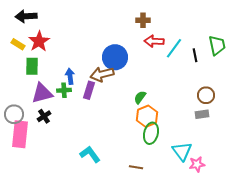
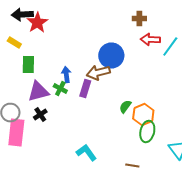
red star: (39, 41) -> (37, 22), moved
green cross: (64, 90) -> (60, 88), turned 32
green semicircle: (140, 97) -> (125, 106), moved

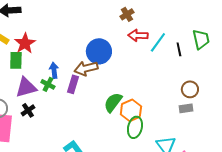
brown cross: (139, 18) -> (127, 14), turned -32
red star: (37, 22) -> (25, 43), moved
green semicircle: (125, 106) -> (113, 102), size x1.5

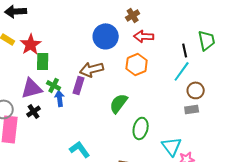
cyan line: (158, 42) -> (182, 71), moved
blue circle: (99, 51) -> (106, 36), moved
green rectangle: (16, 60) -> (43, 61), moved
blue arrow: (54, 70) -> (60, 98), moved
orange hexagon: (131, 110) -> (137, 64), moved

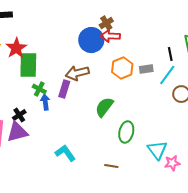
brown cross: (133, 15) -> (106, 23), moved
red arrow: (144, 36) -> (110, 36), moved
green rectangle: (43, 61) -> (28, 65), size x1.4
purple triangle: (32, 88) -> (17, 132), moved
gray rectangle: (192, 109) -> (146, 69), moved

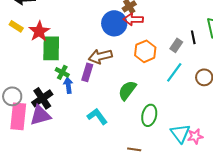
gray rectangle: (146, 69) -> (176, 45), moved, turned -48
cyan line: (167, 75) -> (174, 72), moved
black cross: (19, 115) -> (42, 98), size x1.5
cyan L-shape: (65, 153) -> (97, 116), moved
pink star: (172, 163) -> (195, 136), moved

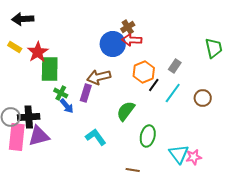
black line: (193, 37) -> (154, 85), moved, turned 48
blue arrow: (68, 85) -> (67, 106), turned 147
black cross: (42, 98) -> (29, 117), moved, turned 30

